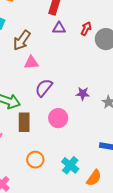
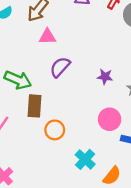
pink circle: (58, 118) -> (110, 119), moved
orange circle: (35, 160) -> (55, 130), moved

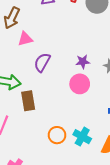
pink circle: (110, 119) -> (80, 84), moved
orange circle: (55, 130) -> (57, 135), moved

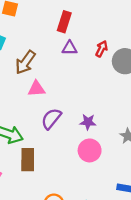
purple star: (83, 62) -> (88, 122), moved

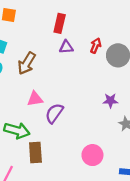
pink triangle: (37, 89) -> (35, 99), moved
purple star: (88, 122) -> (110, 101), moved
pink circle: (90, 150) -> (92, 155), moved

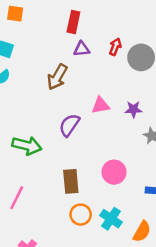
brown arrow: (27, 63) -> (57, 77), moved
pink triangle: (35, 99) -> (101, 105), moved
brown rectangle: (35, 152) -> (71, 181), moved

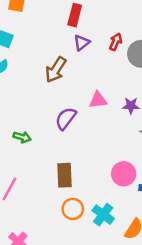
purple triangle: (82, 49) -> (82, 43), turned -36
green arrow: (27, 146) -> (22, 137), size x0.6
pink circle: (114, 172) -> (124, 174), moved

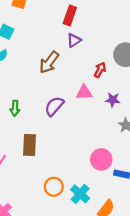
red arrow: (116, 42) -> (100, 70), moved
green arrow: (22, 137) -> (15, 108), moved, turned 72
brown rectangle: (64, 175) -> (29, 145), moved

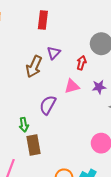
purple triangle: (74, 40) -> (54, 53), moved
green arrow: (15, 108) -> (24, 125), moved

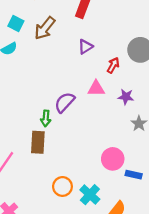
brown arrow: (34, 67) -> (45, 28), moved
green arrow: (24, 125) -> (46, 118), moved

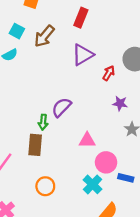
purple triangle: (85, 47) -> (83, 55), size x1.5
pink triangle: (96, 88) -> (87, 140), moved
orange circle: (62, 186) -> (45, 186), moved
cyan cross: (90, 195) -> (93, 184), moved

